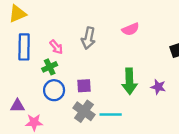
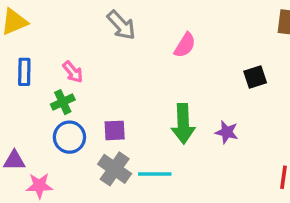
pink semicircle: (131, 29) -> (185, 45), turned -35
gray arrow: (88, 38) -> (121, 25), moved, turned -55
blue rectangle: (24, 47) -> (24, 72), size x0.7

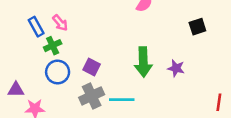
blue rectangle: (24, 72) -> (36, 27), moved, turned -30
purple square: (115, 130) -> (92, 67), turned 30
gray cross: (115, 169) -> (92, 96), turned 30

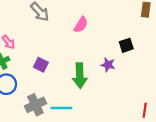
purple square: (92, 67) -> (41, 65), moved
purple star: (176, 68) -> (108, 65), moved

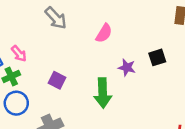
purple star: (108, 65) -> (127, 68), moved

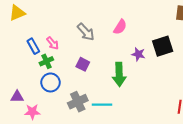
gray arrow: (56, 18) -> (86, 32), moved
black square: (157, 57) -> (163, 46), size x1.5

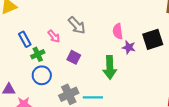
pink semicircle: (120, 27) -> (118, 31), moved, turned 140
pink arrow: (53, 43) -> (54, 36), moved

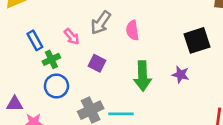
gray arrow: (77, 25) -> (101, 23), turned 78
pink semicircle: (118, 31) -> (132, 30), moved
purple star: (129, 47) -> (181, 75), moved

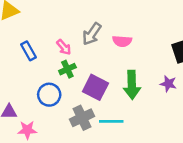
pink semicircle: (132, 30) -> (122, 41), turned -78
green cross: (51, 59) -> (67, 69), moved
purple square: (97, 63) -> (95, 87), moved, size x1.5

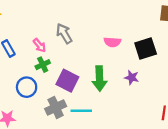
gray arrow: (92, 34) -> (64, 34), turned 114
pink semicircle: (122, 41) -> (112, 42), moved

